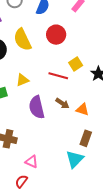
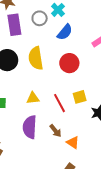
red line: (58, 76) -> (59, 103), turned 30
yellow triangle: (22, 80) -> (33, 98), moved

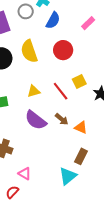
purple semicircle: (30, 127) -> (36, 120), turned -45

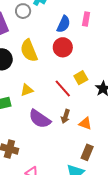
blue semicircle: (53, 20) -> (64, 24), moved
pink rectangle: (88, 23) -> (86, 19), turned -32
yellow triangle: (34, 91) -> (27, 90), moved
brown arrow: (62, 119) -> (66, 116), turned 72

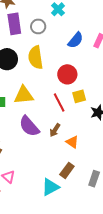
gray circle: (23, 11) -> (38, 26), moved
red circle: (63, 47) -> (67, 74), moved
yellow triangle: (27, 90) -> (24, 95), size x1.5

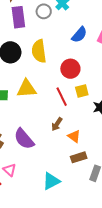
gray circle: (38, 26) -> (44, 11), moved
purple semicircle: (29, 126) -> (24, 139), moved
brown rectangle: (67, 170) -> (79, 157), moved, turned 35

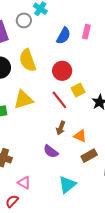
purple semicircle: (24, 139) -> (51, 151), moved, size x0.7

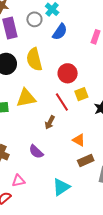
blue semicircle: (64, 36) -> (60, 32), moved
brown arrow: (61, 128) -> (50, 122), moved
purple semicircle: (51, 151) -> (36, 152), moved
pink triangle: (24, 183) -> (18, 181), turned -48

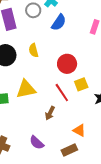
yellow semicircle: (34, 59) -> (34, 50), size x0.6
brown rectangle: (86, 160) -> (69, 150), moved

